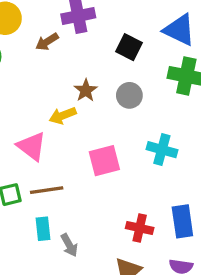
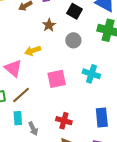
brown star: (86, 90) -> (49, 25), moved
brown line: (47, 190) -> (21, 95), turned -36
red cross: (140, 228) -> (64, 121), moved

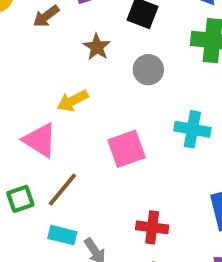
cyan rectangle: (18, 118) -> (62, 235), turned -64

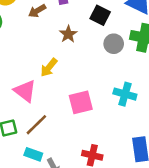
gray circle: (148, 70) -> (114, 44), moved
yellow arrow: (73, 101) -> (49, 68), turned -30

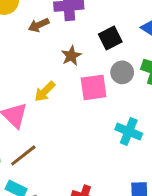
black square: (100, 15) -> (110, 38), turned 30
pink square: (81, 102) -> (94, 87), moved

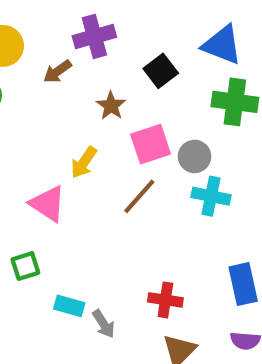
gray circle: (122, 72) -> (195, 156), moved
brown line: (23, 155) -> (139, 196), moved

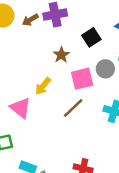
brown arrow: (57, 72) -> (30, 20), moved
gray circle: (195, 156) -> (105, 69), moved

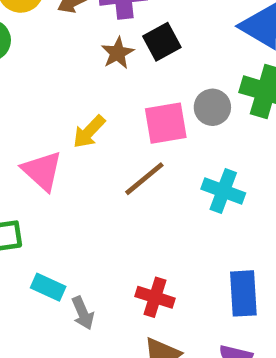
black square: (91, 37) -> (162, 42), moved
brown star: (61, 55) -> (118, 53), moved

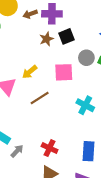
gray circle: (212, 107) -> (86, 58), moved
brown line: (144, 179) -> (40, 98), moved
gray arrow: (83, 313) -> (17, 151), turned -120

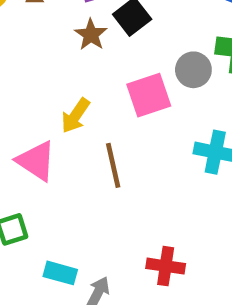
gray circle: (86, 58) -> (193, 70), moved
brown line: (40, 98) -> (113, 165), turned -54

